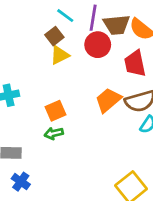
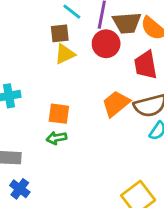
brown square: (54, 36) -> (60, 33), turned 30
orange square: (55, 111) -> (59, 114), turned 30

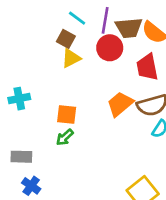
brown square: (60, 33) -> (66, 39), turned 36
green arrow: (56, 138) -> (65, 137), turned -30

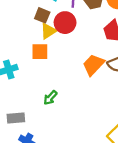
red circle: (110, 48) -> (65, 23), moved
orange square: (67, 114) -> (40, 52), moved

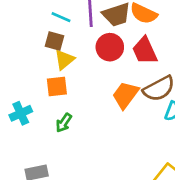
red circle: (65, 23) -> (110, 47), moved
green arrow: (50, 98) -> (64, 123), moved

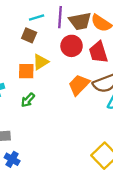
cyan line: (61, 17) -> (37, 17), turned -48
yellow triangle: (64, 60) -> (41, 62), moved

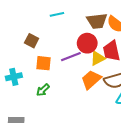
purple line: (60, 17) -> (71, 57), moved, turned 60
brown square: (29, 35) -> (32, 41), moved
yellow triangle: (41, 62) -> (98, 58), moved

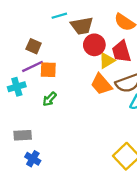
brown trapezoid: (97, 21) -> (82, 26), moved
purple line: (71, 57) -> (33, 66), moved
orange trapezoid: (91, 80) -> (101, 84), turned -85

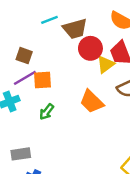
orange trapezoid: (101, 84) -> (92, 102), moved

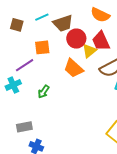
brown square: (24, 56) -> (17, 25), moved
orange square: (42, 80) -> (42, 47), moved
orange trapezoid: (92, 102) -> (74, 68), moved

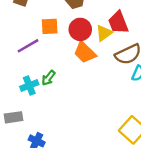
red circle: (76, 39) -> (80, 29), moved
cyan cross: (13, 85) -> (29, 85), moved
gray rectangle: (24, 127) -> (13, 117), moved

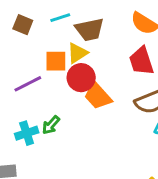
red circle: (80, 29) -> (81, 78), moved
yellow triangle: (104, 33) -> (77, 53), moved

